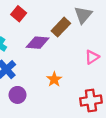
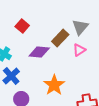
pink triangle: (92, 57) -> (79, 50), moved
orange star: (54, 79) -> (54, 85), size x1.5

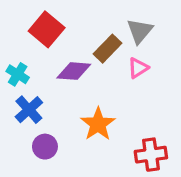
red square: (22, 26) -> (47, 29), size x1.5

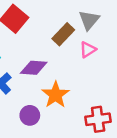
purple diamond: (74, 71) -> (34, 68), moved
purple circle: (45, 147) -> (30, 115), moved

